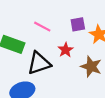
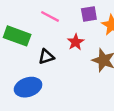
black triangle: (39, 63) -> (46, 57), size x0.6

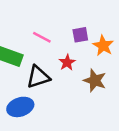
black triangle: (46, 57) -> (38, 77), size x1.5

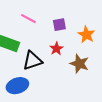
purple square: (80, 35) -> (59, 25), moved
pink line: (42, 37) -> (28, 19), moved

